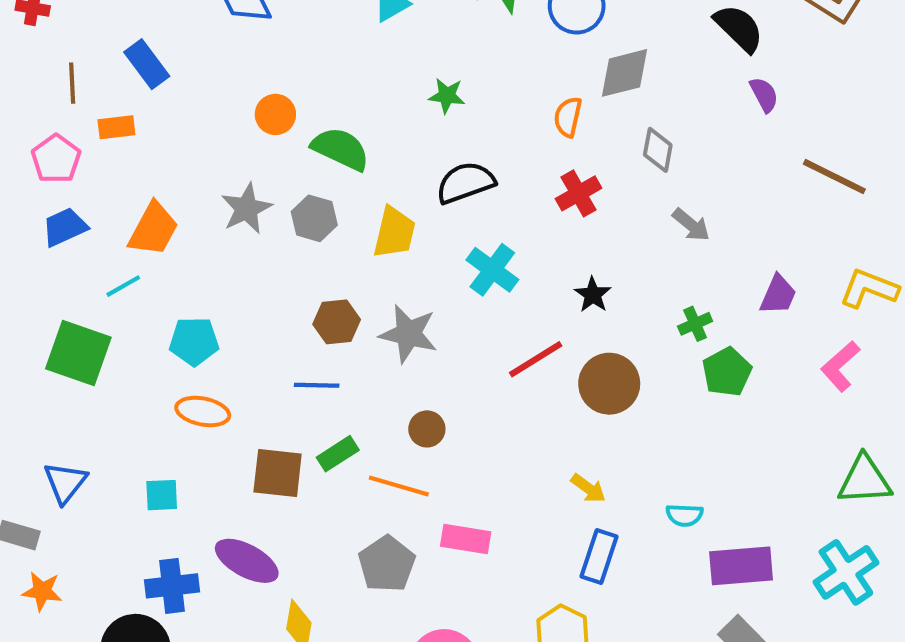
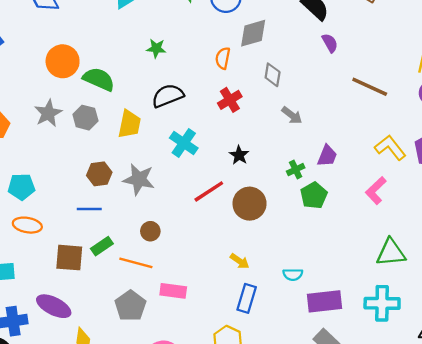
orange circle: (275, 114) -> (63, 61), size x1.5
yellow L-shape: (869, 289) -> (390, 148), turned 32
purple trapezoid: (778, 295) -> (327, 156), moved
cyan cross: (846, 572) -> (382, 303), turned 36

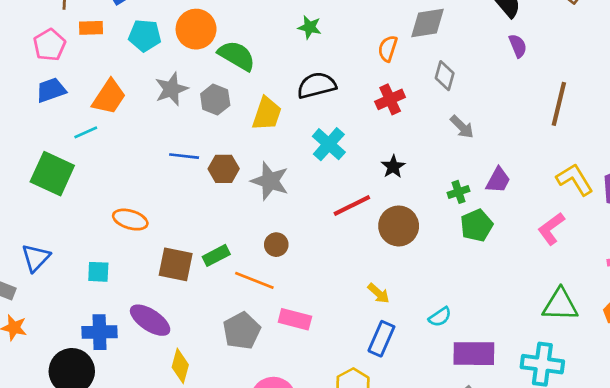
brown line: (370, 87) -> (559, 104), turned 72
cyan pentagon: (21, 187) -> (145, 35), moved
blue line: (89, 209) -> (184, 156), moved
cyan semicircle: (293, 274) -> (440, 317), turned -42

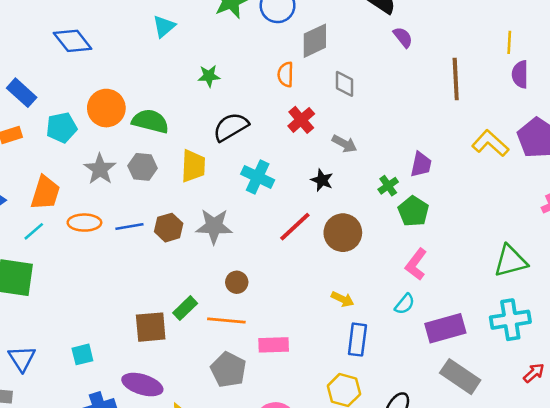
gray arrow: (462, 127) -> (344, 144), moved
orange ellipse: (130, 220) -> (84, 223), moved
pink L-shape: (551, 229) -> (416, 264), moved

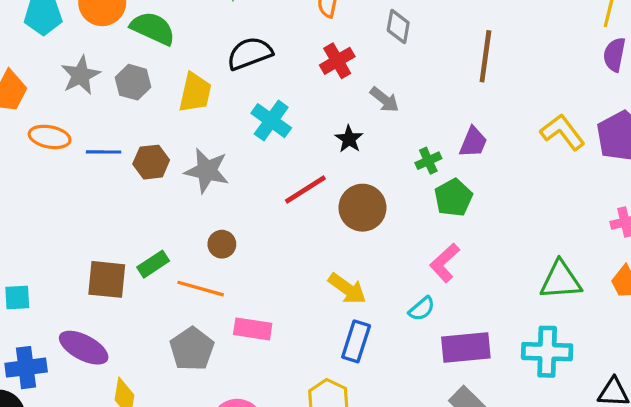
brown line: (456, 79) -> (485, 56), moved
yellow arrow: (343, 299) -> (347, 289), size x1.4

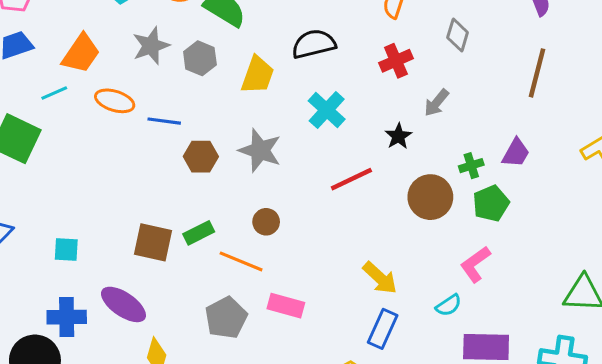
gray arrow: (385, 100) -> (436, 103), turned 84
brown hexagon: (151, 162) -> (201, 157), moved
brown circle: (362, 208) -> (430, 197), moved

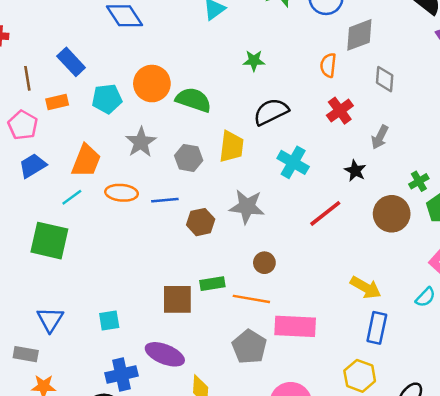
gray hexagon: (200, 58) -> (189, 158), moved
green rectangle: (199, 233) -> (212, 284), turned 30
pink rectangle: (286, 306) -> (295, 326), size x1.4

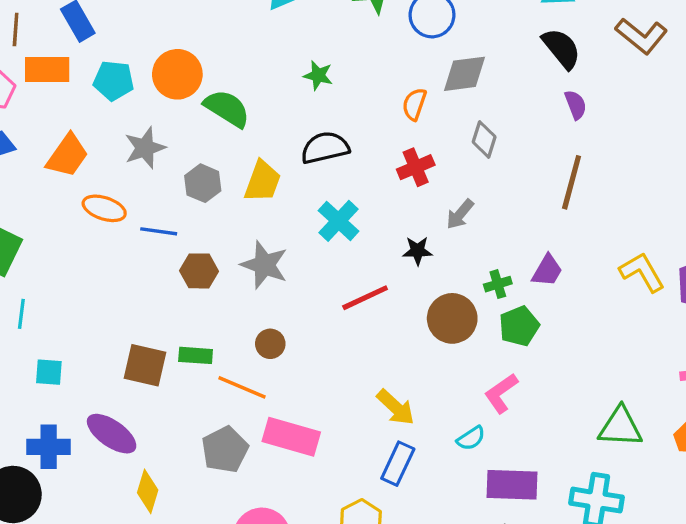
orange rectangle: (57, 102) -> (47, 70), size x1.5
black star: (355, 171) -> (418, 251), turned 30
cyan line: (72, 197) -> (21, 314), moved, turned -60

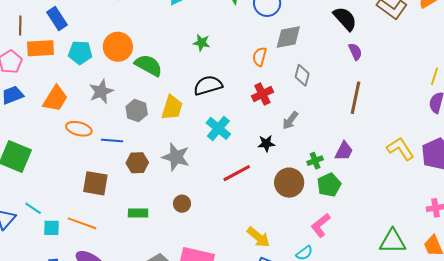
cyan line: (21, 314) -> (33, 208), moved, turned -60
brown square: (145, 365) -> (95, 183), moved
orange line: (242, 387) -> (82, 223), moved

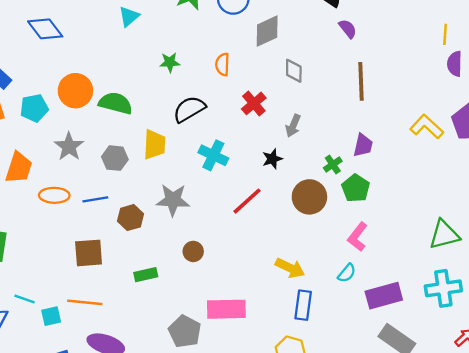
orange semicircle: (260, 57) -> (222, 64), moved

